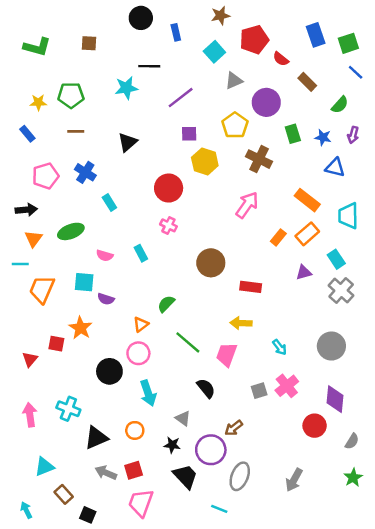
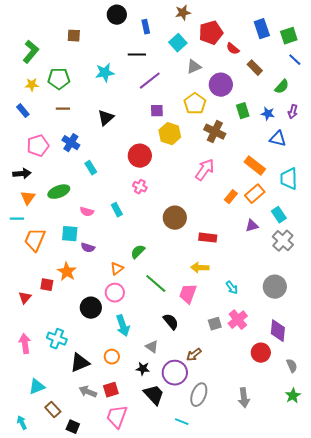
green L-shape: (37, 47) -> (31, 52), moved, turned -65
black line: (149, 66) -> (137, 55), moved
gray semicircle: (352, 441) -> (292, 366), turned -56
gray arrow: (294, 480) -> (244, 398), turned -36

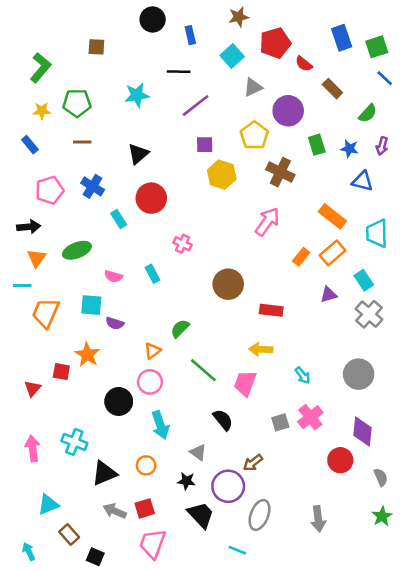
red circle: (140, 156) -> (151, 198), moved

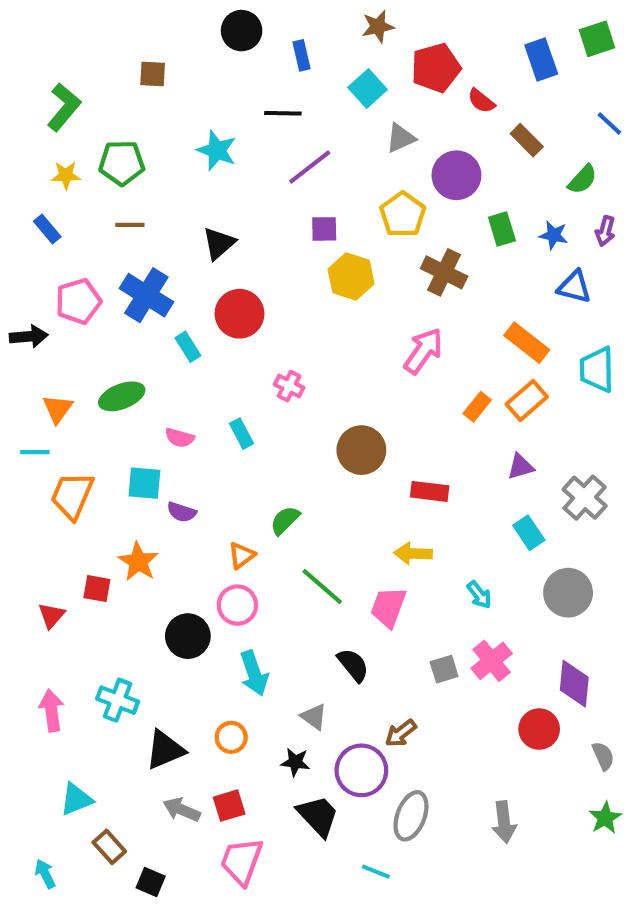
green square: (377, 47) -> (597, 39), moved
cyan star: (137, 95) -> (217, 150), turned 30
blue cross: (93, 186) -> (146, 295), size x1.4
black arrow: (29, 227) -> (29, 336), moved
cyan rectangle: (364, 280) -> (529, 533), moved

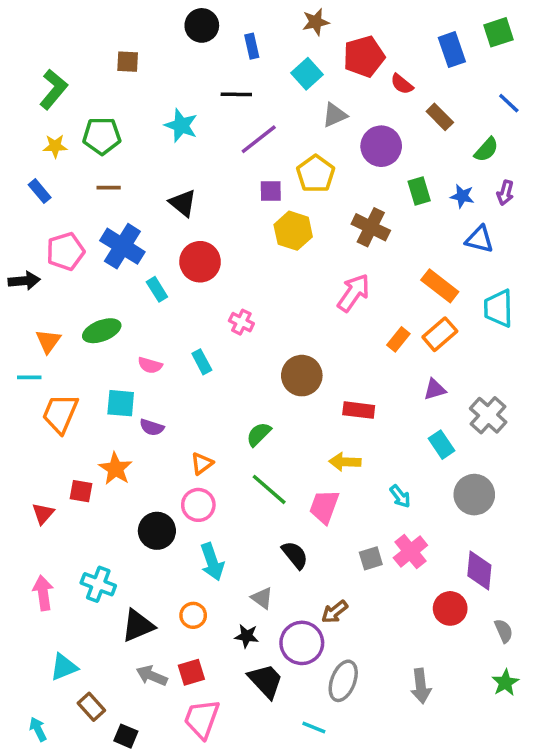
yellow pentagon: (403, 215) -> (316, 174), moved
black triangle: (219, 243) -> (183, 203), turned -40
green semicircle: (285, 520) -> (259, 434), moved

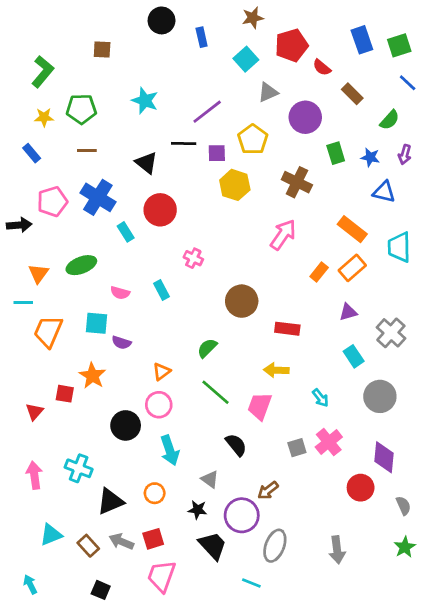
green square: (498, 32) -> (399, 45), moved
black line: (236, 94) -> (184, 143), moved
brown rectangle: (91, 707) -> (88, 546), moved

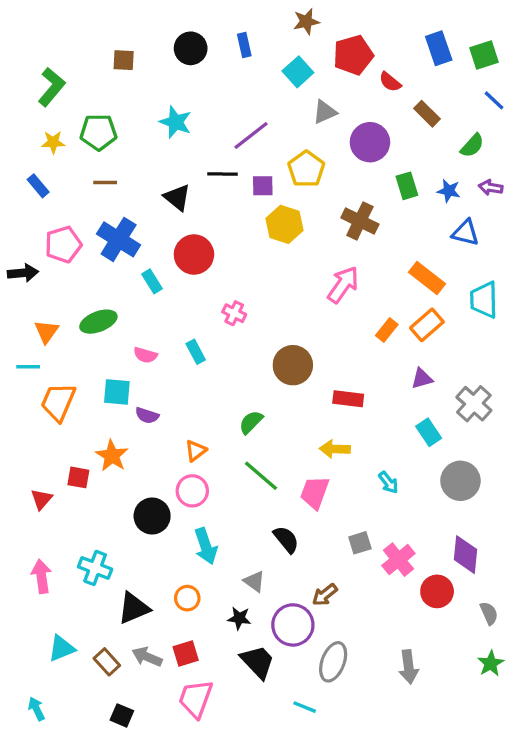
black circle: (162, 20) -> (191, 48), moved
purple arrow: (405, 155) -> (491, 187), turned 84
pink cross: (329, 442) -> (398, 560), moved

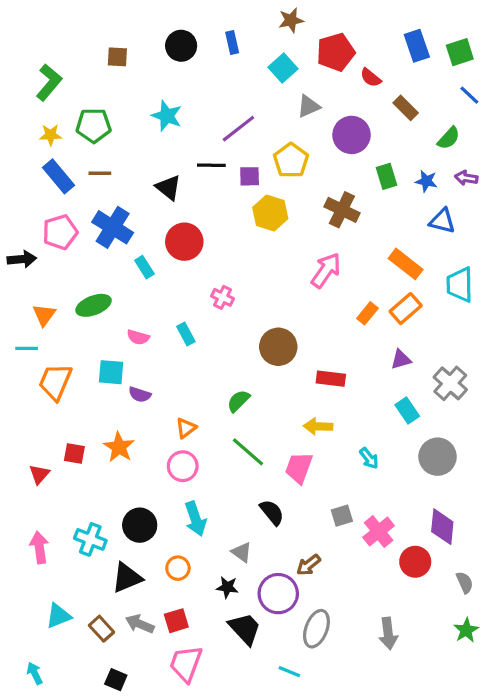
blue rectangle: (38, 186) -> (58, 176), moved, size x1.5
orange star: (112, 456) -> (119, 447), moved
black circle: (152, 516) -> (140, 525), moved

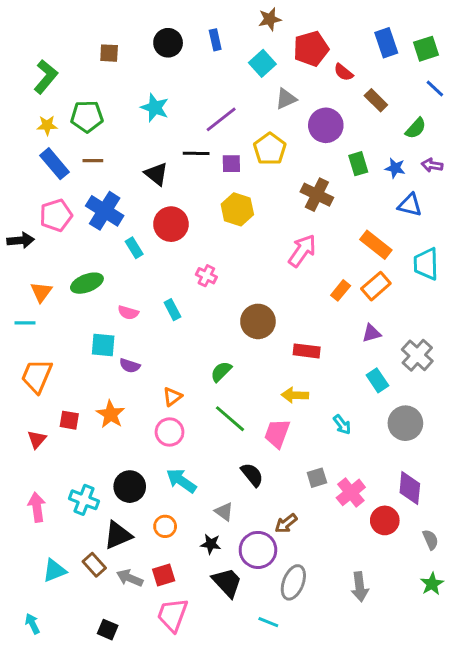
yellow hexagon: (270, 213) -> (237, 209), moved
orange trapezoid: (55, 382) -> (37, 376), moved
cyan arrow: (195, 519) -> (181, 481), turned 144
brown rectangle: (101, 629) -> (94, 565), moved

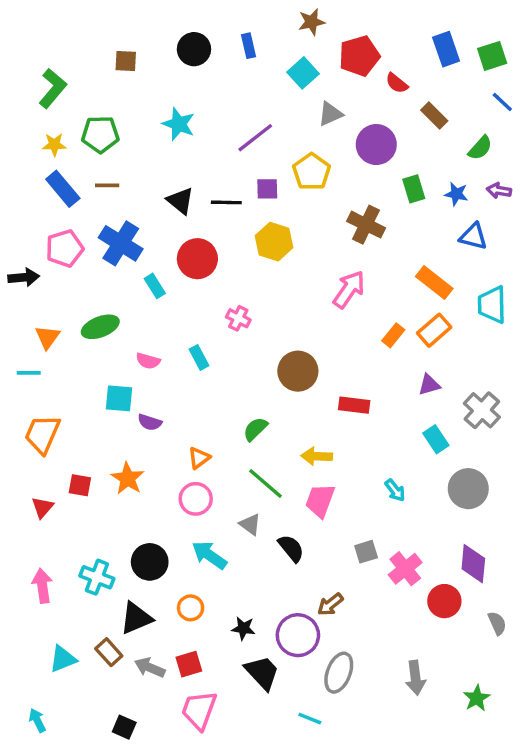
black line: (196, 153) -> (226, 202), moved
yellow arrow: (295, 395) -> (317, 456), moved
gray triangle: (224, 512) -> (250, 524), moved
green star: (432, 584) -> (477, 698), moved

